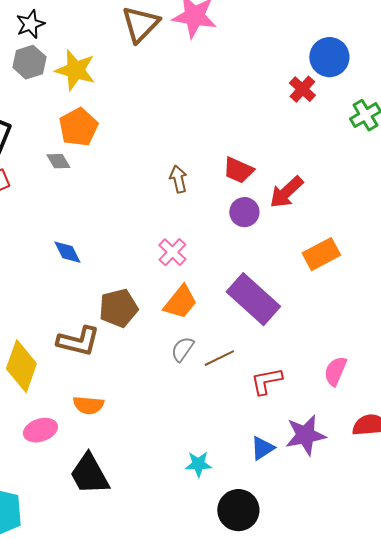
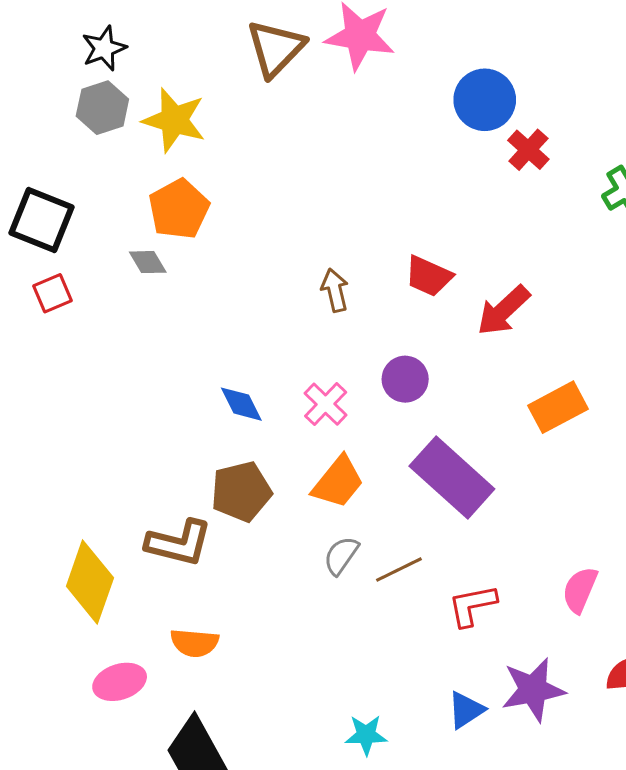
blue circle: (329, 57) -> (485, 100), moved
purple circle: (244, 212) -> (405, 379), moved
blue diamond: (67, 252) -> (241, 404), moved

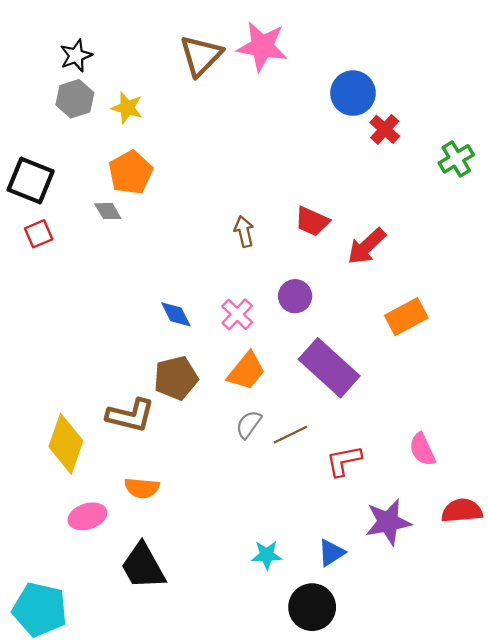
yellow star: (174, 120) -> (127, 108), size x0.7
pink semicircle: (580, 590) -> (422, 449), turned -48
blue triangle: (466, 710) -> (331, 553), moved

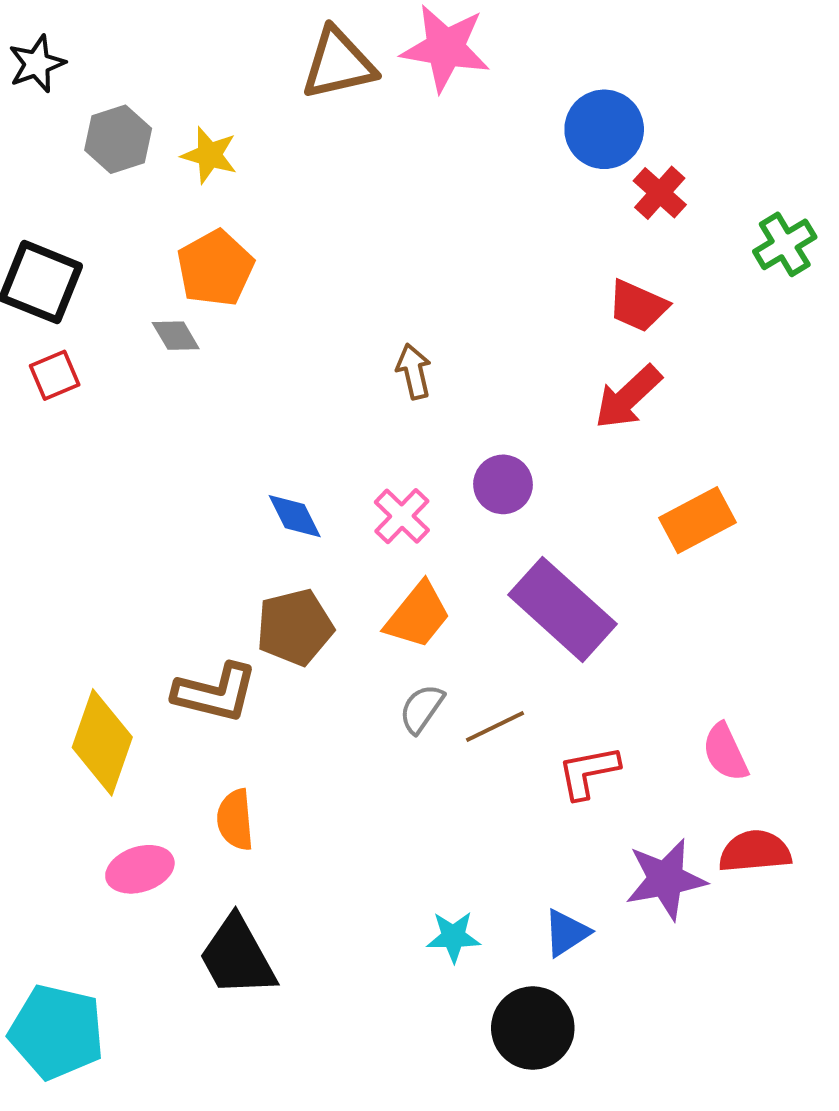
black star: (76, 56) -> (37, 64), moved
brown triangle: (201, 56) -> (338, 64), turned 33
red trapezoid: (312, 221) -> (638, 306), moved
orange semicircle: (142, 488) -> (235, 820), turned 80
red semicircle: (462, 511) -> (755, 851), moved

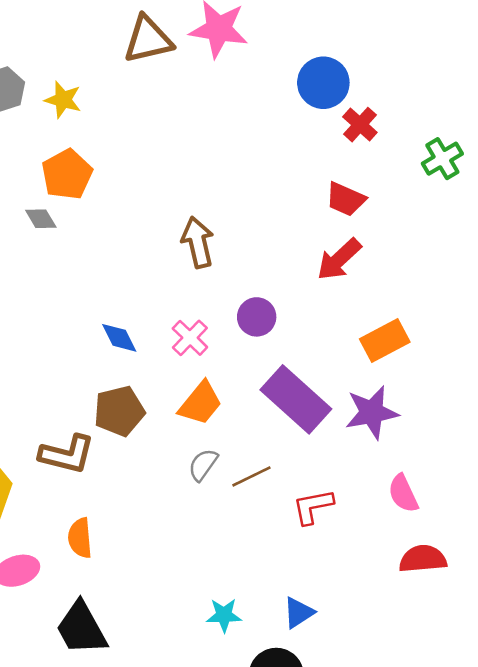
brown arrow: (414, 371) -> (198, 242), size x1.4
purple star: (666, 879) -> (372, 412), moved

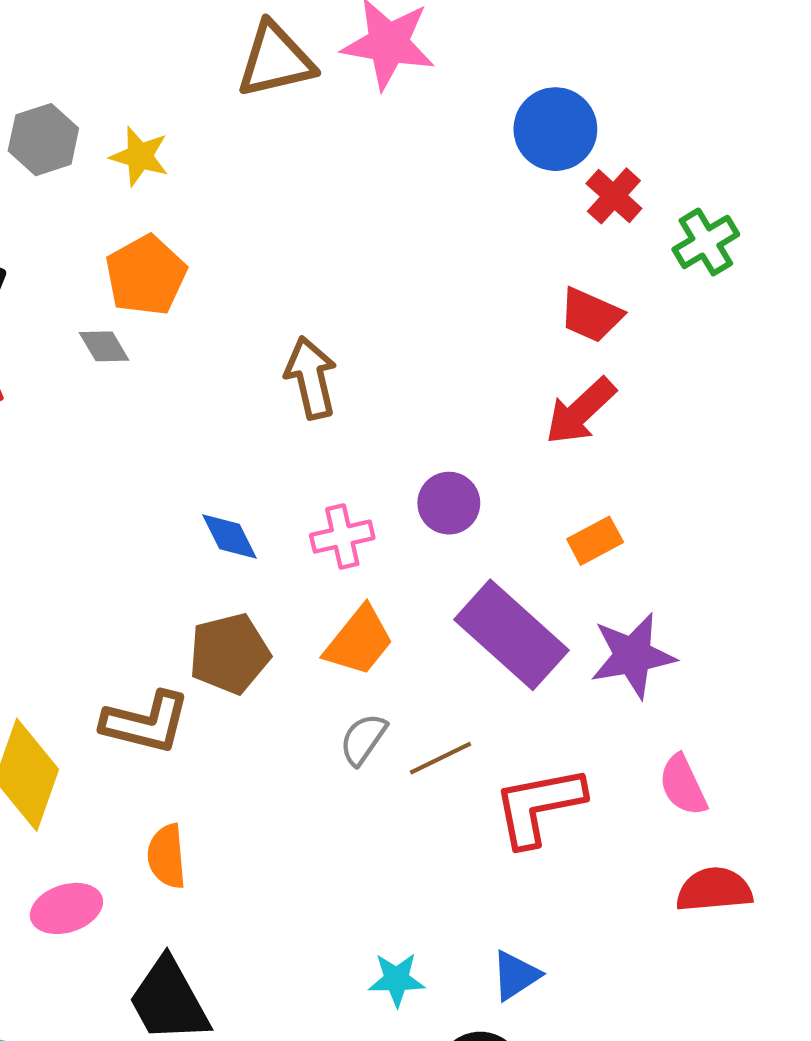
green cross: (442, 159) -> (706, 242), moved
brown arrow: (198, 242) -> (311, 378), moved
pink cross: (190, 338) -> (342, 537), turned 33
orange rectangle: (385, 340) -> (595, 541), moved, size x0.7
red L-shape: (313, 507) -> (539, 806), size x1.4

